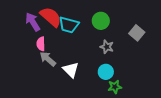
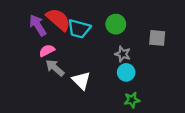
gray square: (137, 33) -> (157, 38), turned -35
pink semicircle: (41, 44) -> (47, 51), turned 64
cyan circle: (106, 72) -> (126, 72), moved

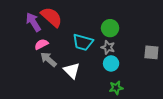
green circle: (116, 24) -> (110, 28), moved
cyan trapezoid: (79, 29) -> (83, 42), moved
gray square: (157, 38) -> (151, 52), moved

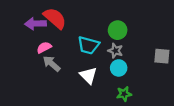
purple arrow: (33, 22) -> (35, 24), turned -60
white triangle: (72, 71) -> (88, 76), moved

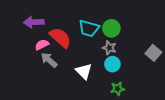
red semicircle: (55, 18) -> (60, 38), moved
cyan trapezoid: (88, 45) -> (89, 28), moved
gray square: (162, 56) -> (153, 53), turned 35

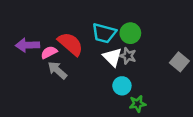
purple arrow: (34, 22) -> (27, 45), moved
cyan circle: (112, 64) -> (122, 86), moved
white triangle: (84, 71) -> (112, 57), moved

